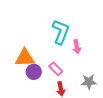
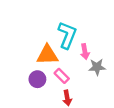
orange triangle: (25, 58) -> (47, 55), moved
gray star: (89, 82) -> (97, 67), moved

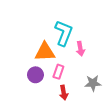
gray star: (97, 67) -> (93, 83), moved
pink rectangle: (62, 76) -> (58, 72), turned 64

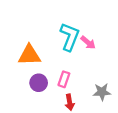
pink arrow: (80, 49) -> (88, 43), moved, turned -40
orange triangle: (45, 52) -> (29, 55), moved

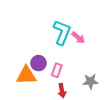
orange triangle: (29, 55) -> (26, 75), moved
purple circle: (39, 83) -> (38, 63), moved

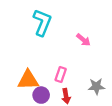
cyan L-shape: (62, 32) -> (42, 22), moved
purple circle: (38, 63) -> (41, 95), moved

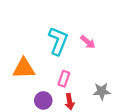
cyan L-shape: (42, 22) -> (58, 41), moved
orange triangle: (28, 80) -> (24, 68), moved

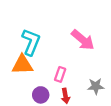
cyan L-shape: (58, 41) -> (31, 42), moved
pink arrow: (88, 42) -> (83, 40), size x1.6

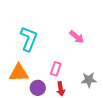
pink arrow: (83, 40) -> (77, 37), size x0.7
orange triangle: (22, 65) -> (19, 73), moved

